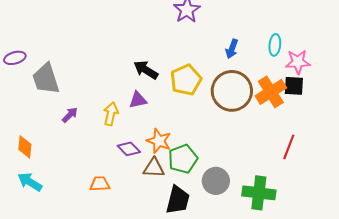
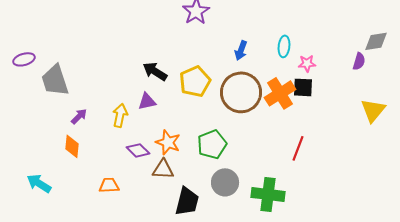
pink star: (298, 62) -> (307, 63), size x0.7
orange diamond: (25, 147) -> (72, 146), moved
green pentagon: (183, 159) -> (212, 144), moved

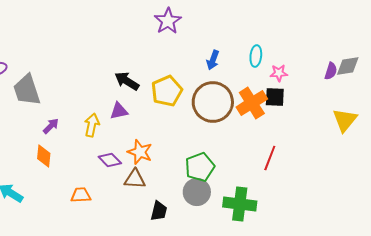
gray diamond: (376, 41) -> (348, 66), moved
green pentagon: (212, 144) -> (200, 167), moved
black trapezoid: (187, 201) -> (159, 211), size x0.7

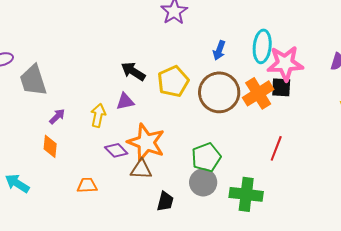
cyan ellipse: (256, 56) -> (262, 46), size x1.5
pink star: (279, 73) -> (285, 63), size x2.0
orange star: (140, 152) -> (146, 142), size x1.5

